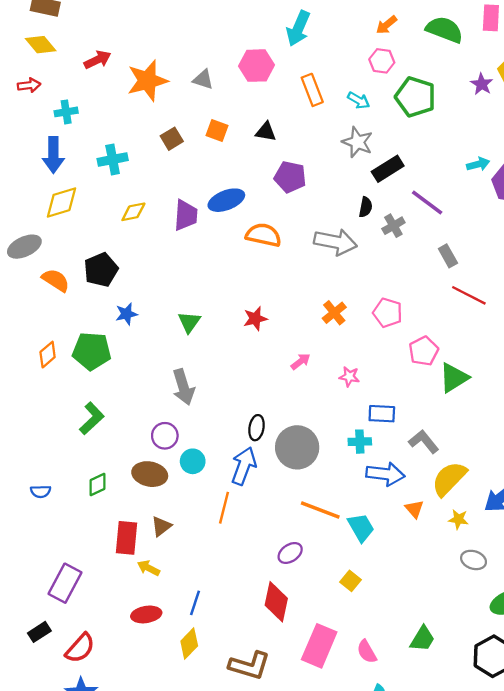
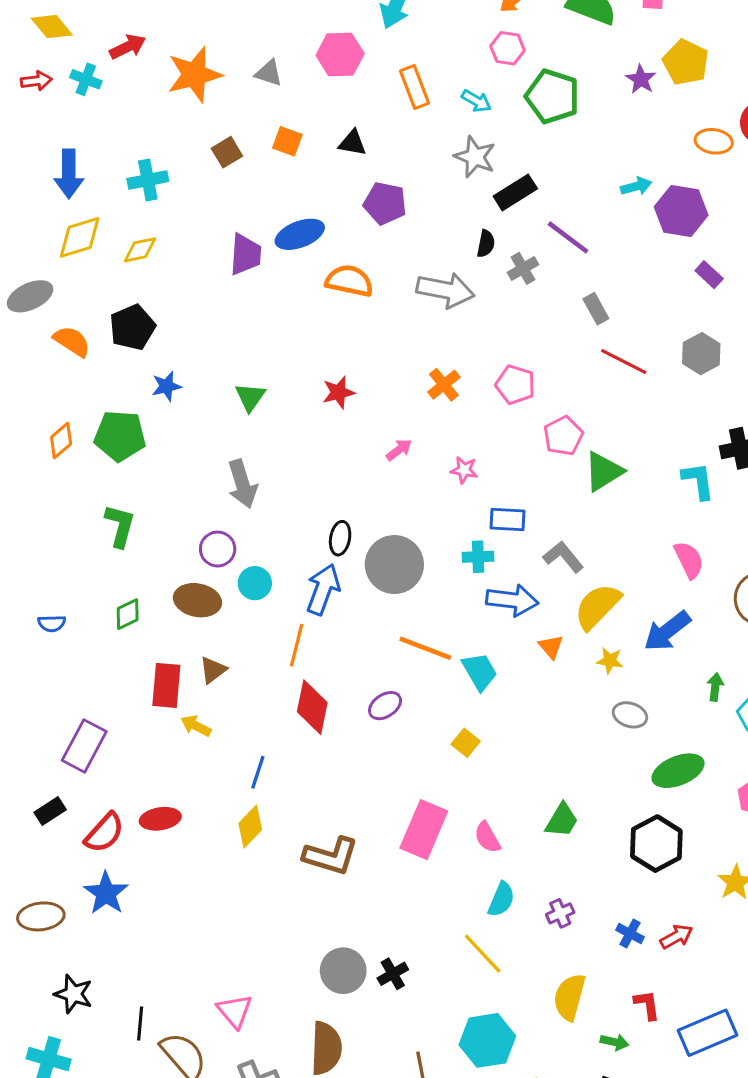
cyan cross: (66, 112) -> (86, 79), moved, turned 30
yellow diamond: (133, 212) -> (140, 250), moved
green L-shape: (92, 418) -> (120, 526), turned -32
red diamond: (276, 602) -> (312, 707), moved
red ellipse: (146, 614) -> (160, 819), moved

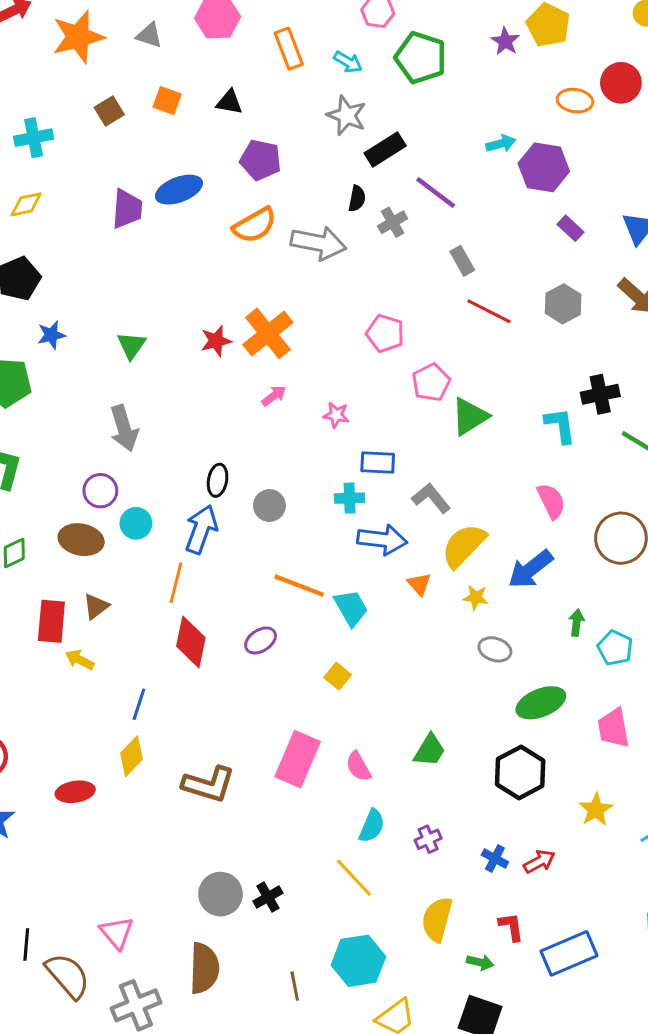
orange semicircle: (349, 281) -> (255, 225), moved, turned 138
orange cross: (444, 385) -> (268, 333), moved, size x1.6
gray circle: (394, 565) -> (269, 506), size x0.6
red ellipse: (160, 819) -> (75, 792), moved

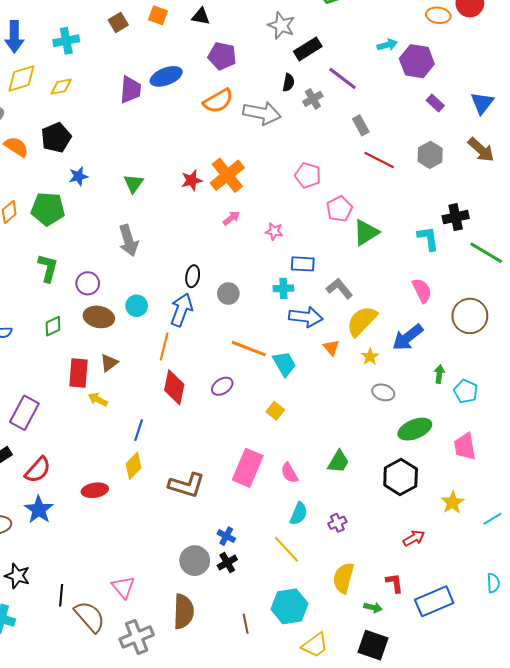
purple circle: (100, 491) -> (88, 283), moved
yellow star: (476, 597) -> (370, 357), turned 30
blue cross: (495, 859) -> (226, 536), moved

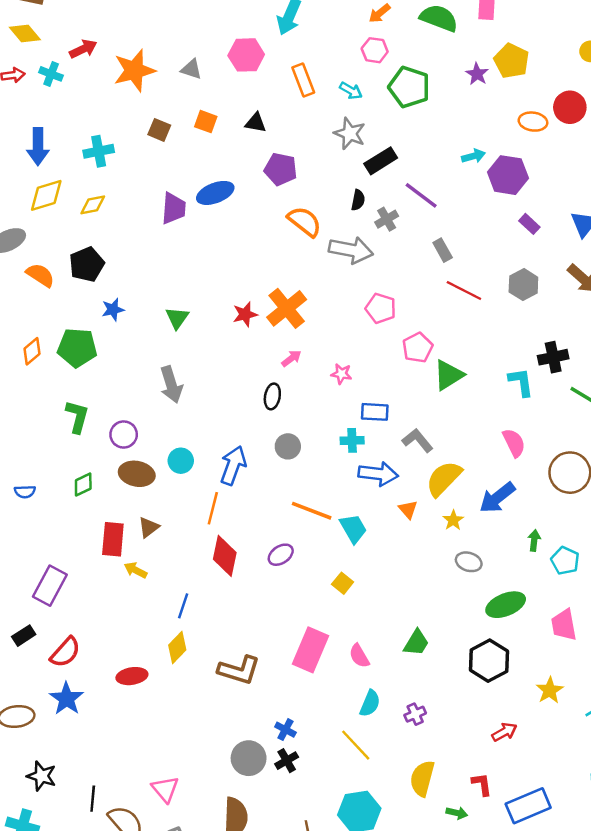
brown square: (118, 22) -> (159, 130), turned -36
orange semicircle: (218, 101) -> (304, 222), moved, turned -112
gray arrow: (262, 113) -> (351, 250), moved
black ellipse: (193, 276) -> (272, 396), moved

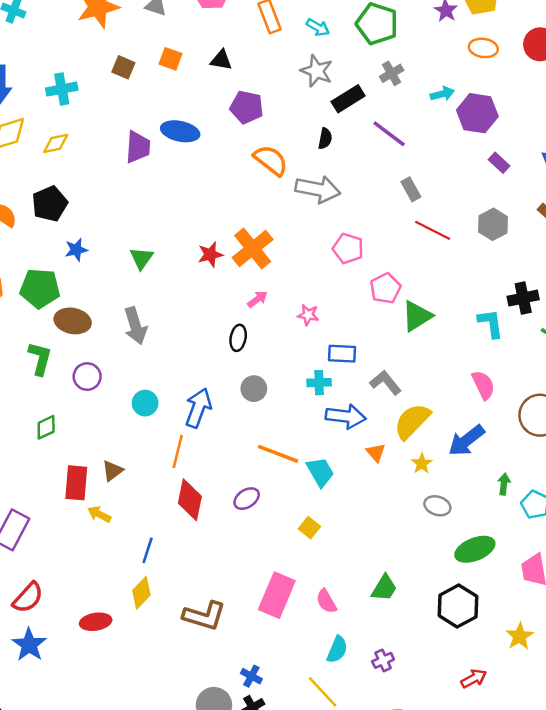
orange ellipse: (533, 122) -> (483, 48), moved
blue ellipse: (215, 193) -> (180, 131), turned 33
gray cross: (387, 219) -> (392, 73), moved
brown ellipse: (137, 474) -> (73, 321), moved

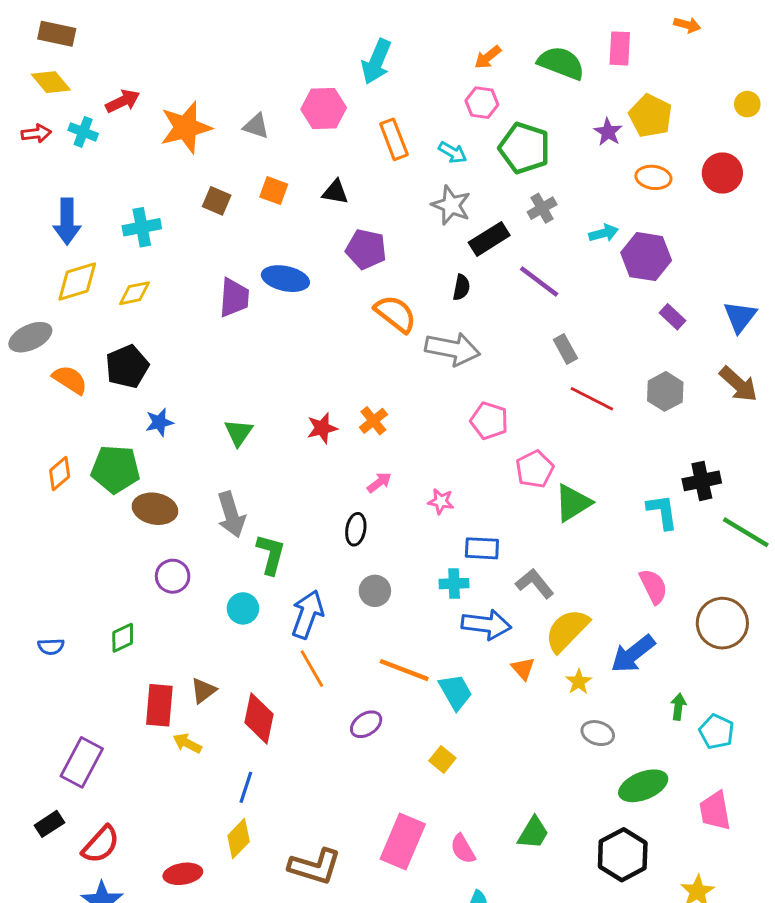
orange cross: (253, 248) -> (373, 421), size x0.6
green L-shape: (40, 358) -> (271, 554), moved
orange line: (178, 451) -> (312, 669), moved, turned -44
red diamond: (190, 500) -> (259, 718), moved

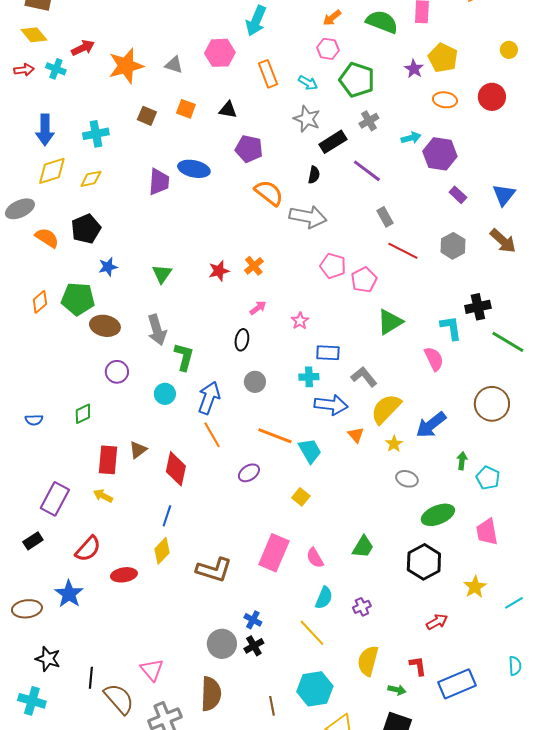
pink pentagon: (535, 469) -> (364, 280), moved
pink star: (441, 501) -> (300, 321), turned 30
pink semicircle: (653, 586) -> (434, 359), moved
yellow arrow: (187, 743) -> (103, 496), moved
red semicircle: (101, 844) -> (88, 549), moved

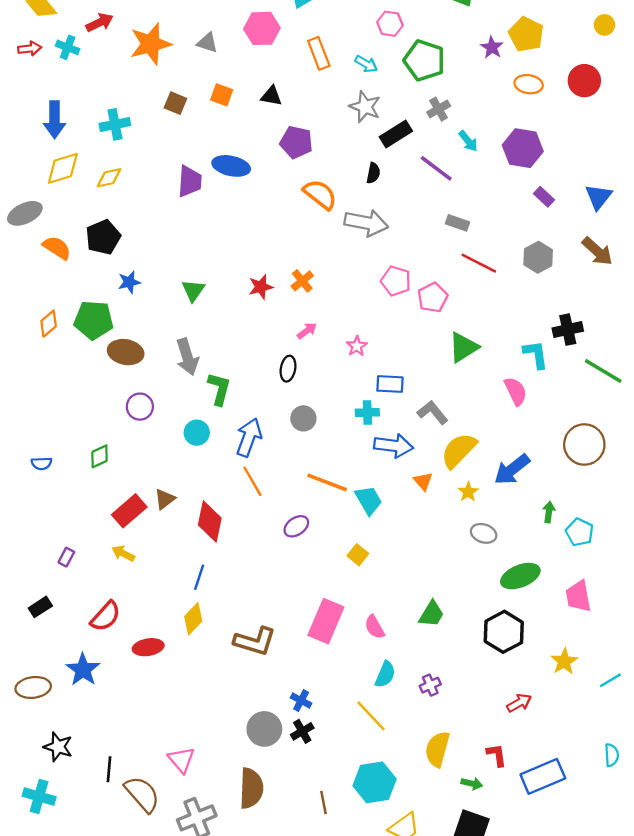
cyan arrow: (411, 138) -> (468, 141), moved, turned 66
gray rectangle: (385, 217) -> (458, 223), turned -42
red rectangle: (108, 460) -> (129, 511), turned 44
purple rectangle: (55, 499) -> (66, 557), size x0.5

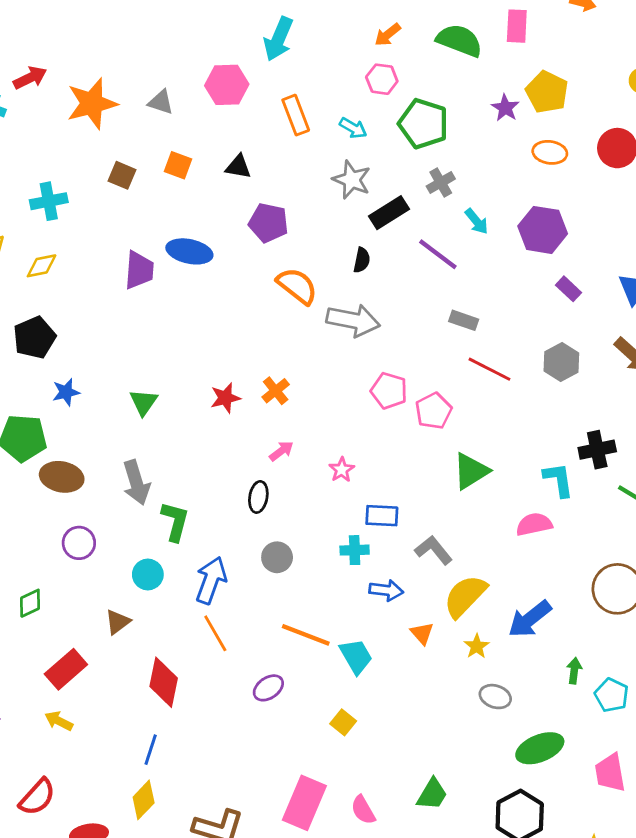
pink semicircle: (516, 391) -> (534, 524), turned -76
blue arrow: (393, 446) -> (386, 590), size x0.7
brown triangle: (165, 499) -> (118, 622), moved

